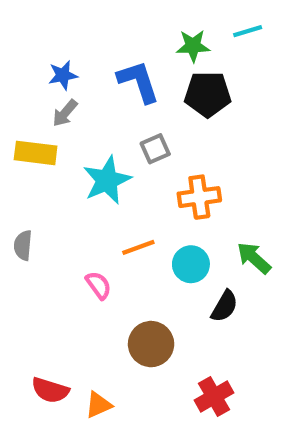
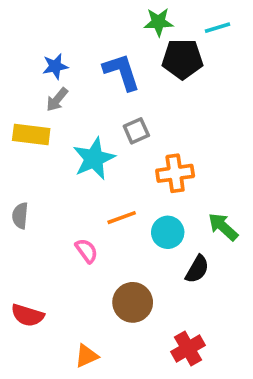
green star: (193, 46) -> (158, 22), moved
black pentagon: (208, 94) -> (182, 59), moved
red semicircle: (50, 390) -> (28, 315), moved

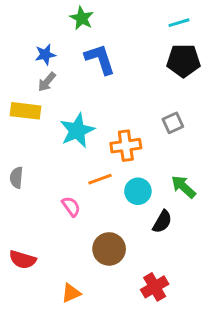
green star: (158, 22) -> (82, 18), moved, turned 30
black pentagon: (182, 59) -> (183, 61), moved
gray square: (136, 131) -> (173, 123), moved
orange cross: (175, 173) -> (126, 146), moved

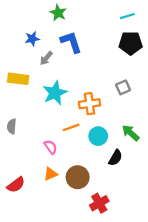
gray arrow: (47, 82) -> (46, 58), moved
red semicircle: (23, 260) -> (16, 185), turned -54
red cross: (155, 287) -> (99, 203), moved
orange triangle: (71, 293) -> (51, 174), moved

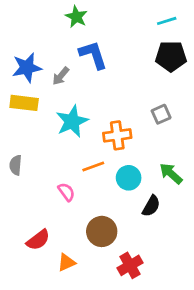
blue star: (32, 39) -> (27, 68), moved, size x1.5
orange triangle: (51, 174) -> (66, 263), moved
red semicircle: (16, 185) -> (38, 240), moved

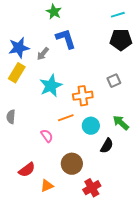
yellow rectangle: (24, 103) -> (17, 73), turned -66

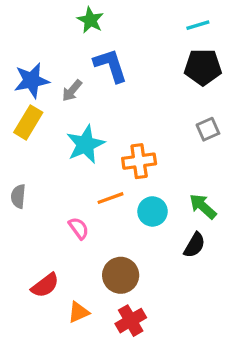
gray square: (114, 81) -> (208, 129), moved
black semicircle: (107, 146) -> (194, 245), moved
red cross: (92, 188) -> (131, 321), moved

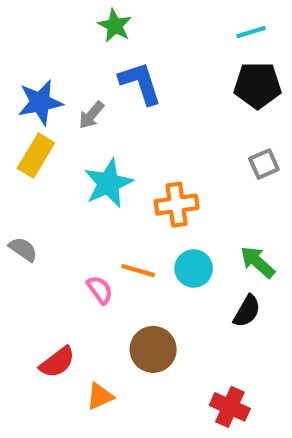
gray semicircle: (18, 196) -> (23, 249), turned 120
orange line: (111, 198) -> (138, 271), moved, turned 36
red cross: (131, 321) -> (230, 407), moved, turned -36

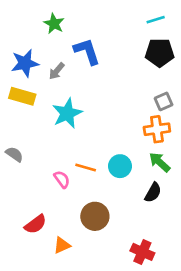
green star: (115, 26) -> (54, 24), moved
yellow rectangle: (36, 156) -> (22, 96), turned 75
orange cross: (177, 205) -> (157, 129), moved

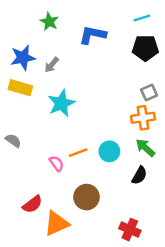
blue L-shape: (87, 51) -> (93, 35), moved, turned -60
orange line: (86, 167) -> (78, 153), turned -36
orange triangle: (62, 245) -> (56, 224), size x1.6

